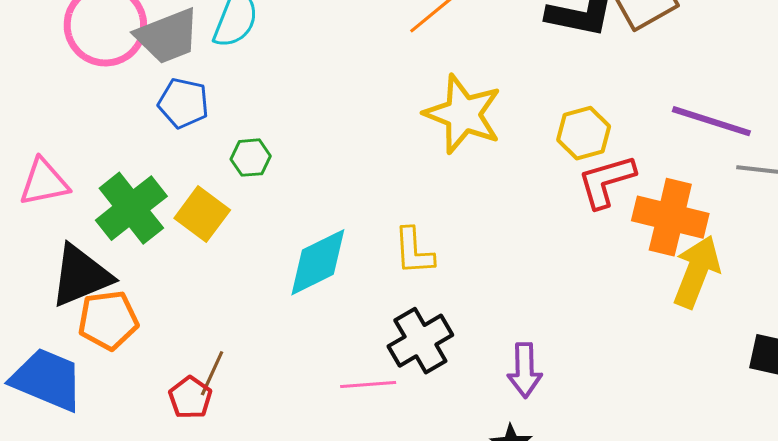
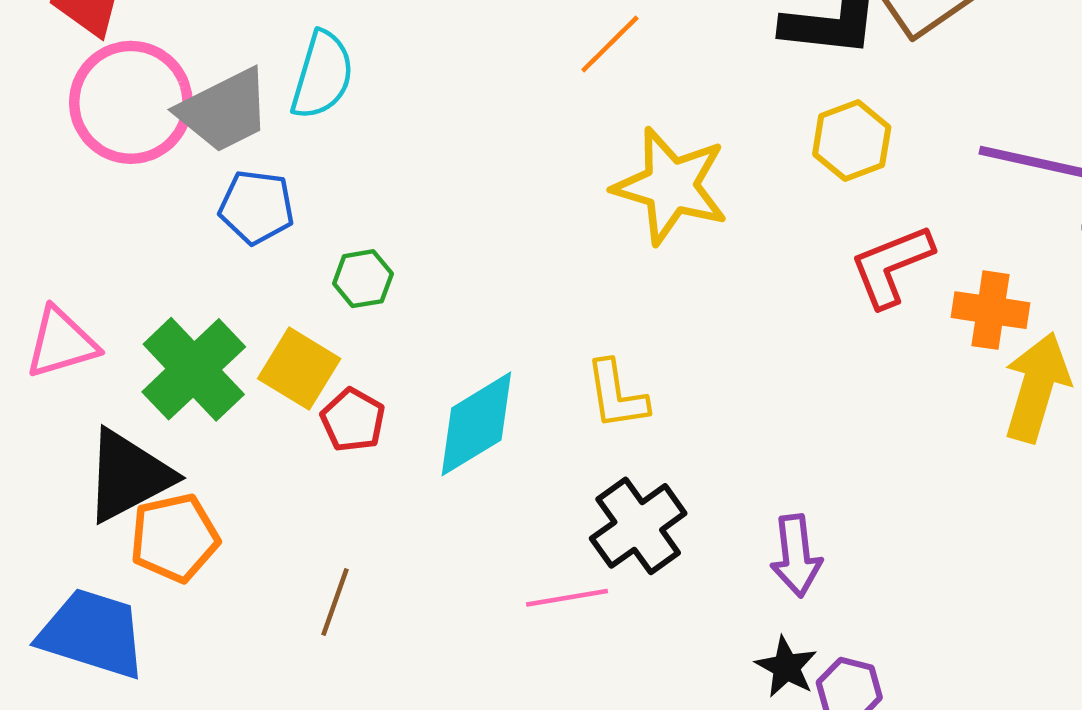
yellow hexagon: (584, 133) -> (852, 141), moved
orange cross: (670, 217) -> (991, 310), size x0.7
red pentagon: (190, 398) -> (353, 420), moved

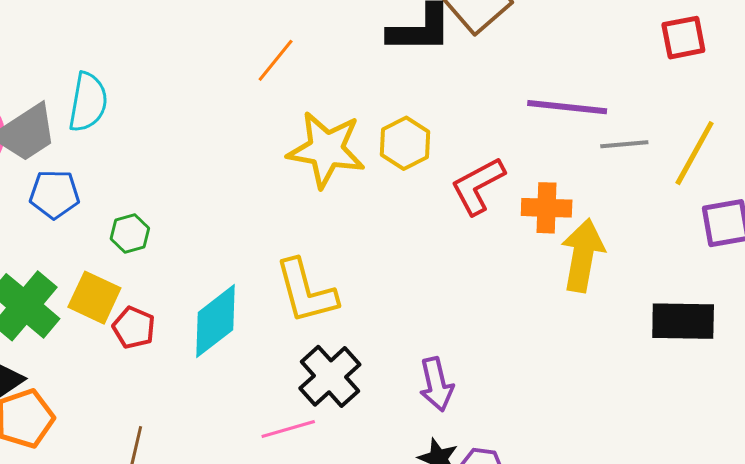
yellow hexagon: (852, 141) -> (405, 143), moved
yellow L-shape: (617, 395) -> (306, 291), size x1.4

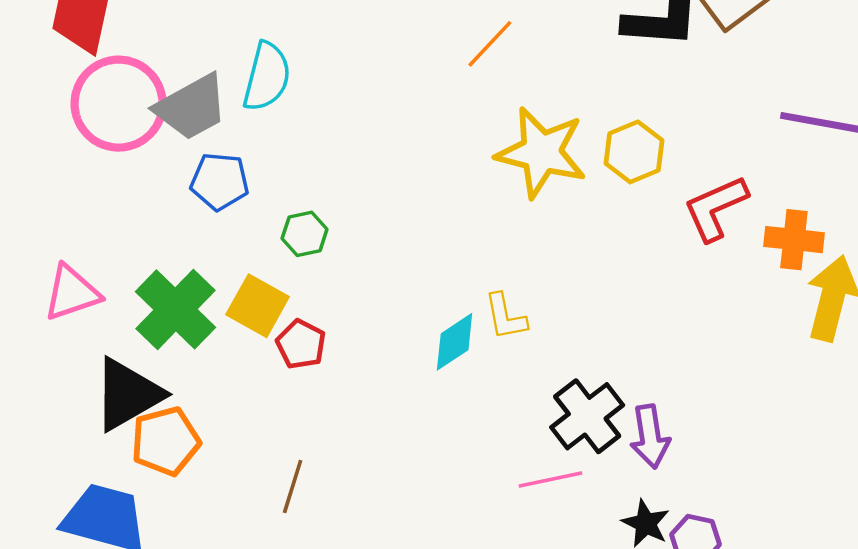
yellow L-shape: (306, 291) -> (505, 317), size x0.6
cyan diamond: (216, 321) -> (455, 342), moved, size x0.7
black cross: (330, 376) -> (587, 416), moved
pink line: (288, 429) -> (550, 480), moved

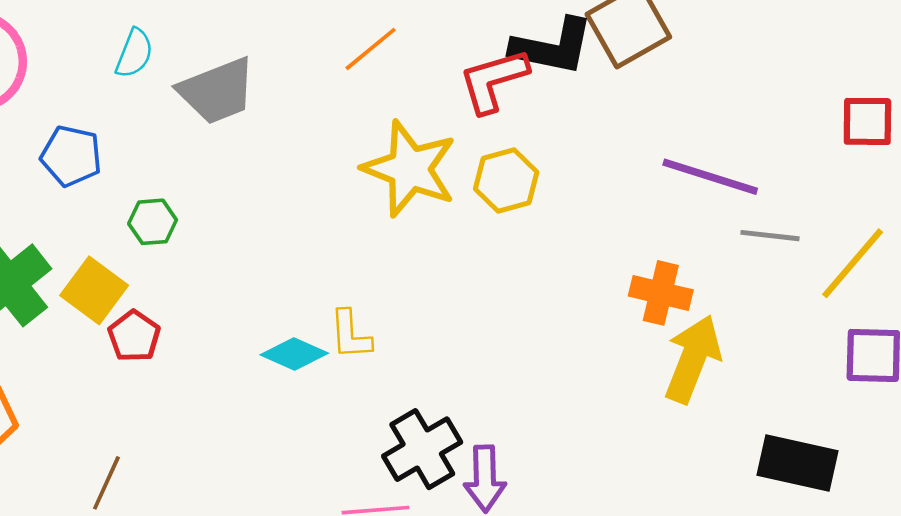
cyan semicircle: (267, 77) -> (134, 53), size x0.7
gray trapezoid: (191, 107) -> (217, 91), moved
red L-shape: (716, 208) -> (493, 80), moved
cyan diamond: (455, 342) -> (294, 354), turned 50

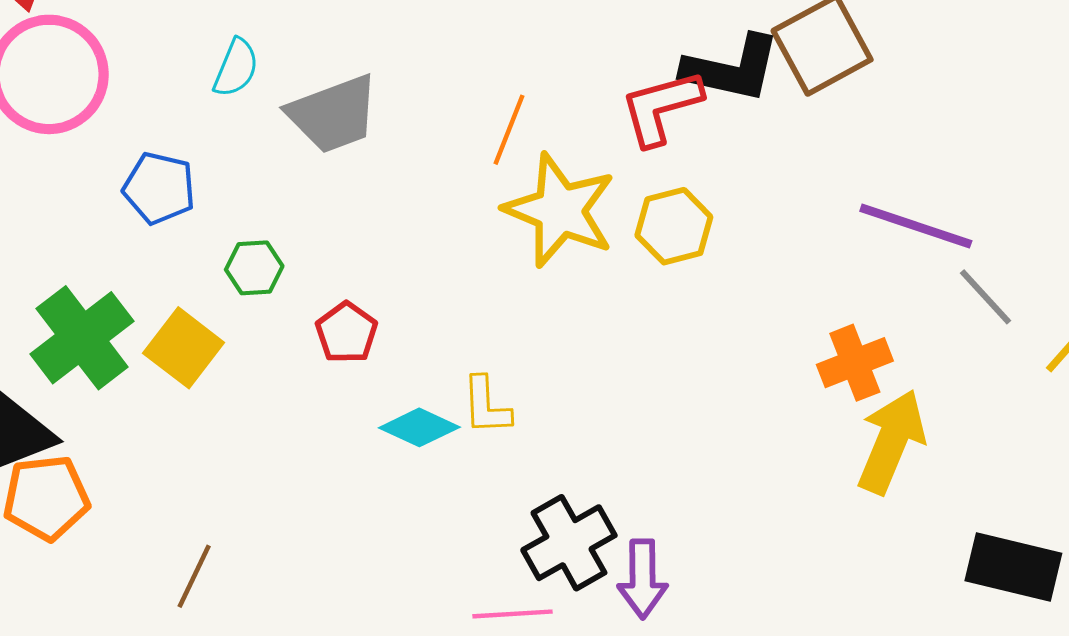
orange line: (371, 49) -> (509, 130), moved, turned -30
gray line: (770, 236) -> (985, 297), turned 40
orange cross: (661, 293) -> (855, 363), turned -36
red pentagon: (134, 336) -> (347, 333), moved

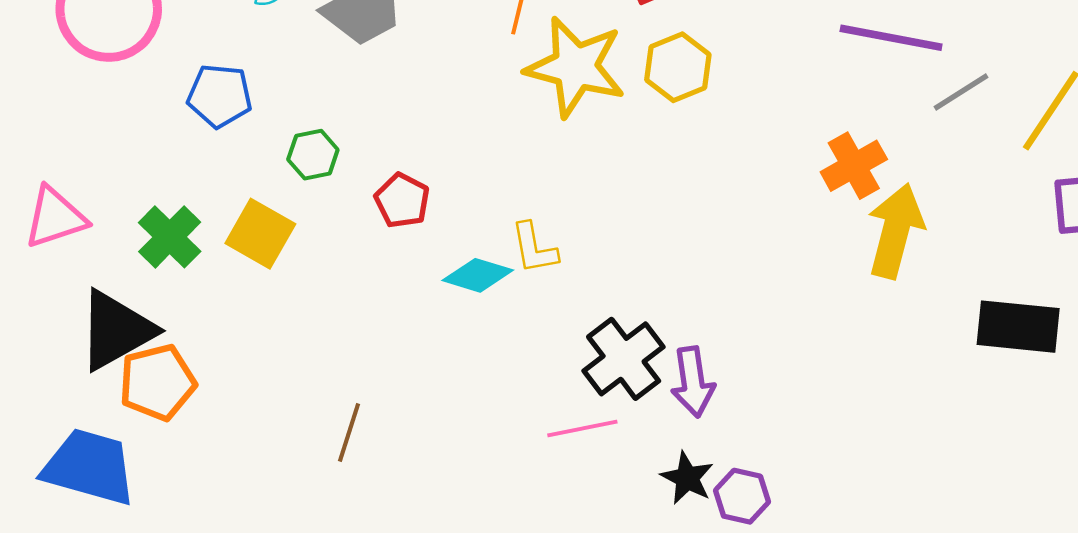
gray line: (985, 297) -> (961, 92), turned -72
green cross: (82, 338) -> (170, 237), size x0.7
brown line: (194, 576) -> (349, 433), moved

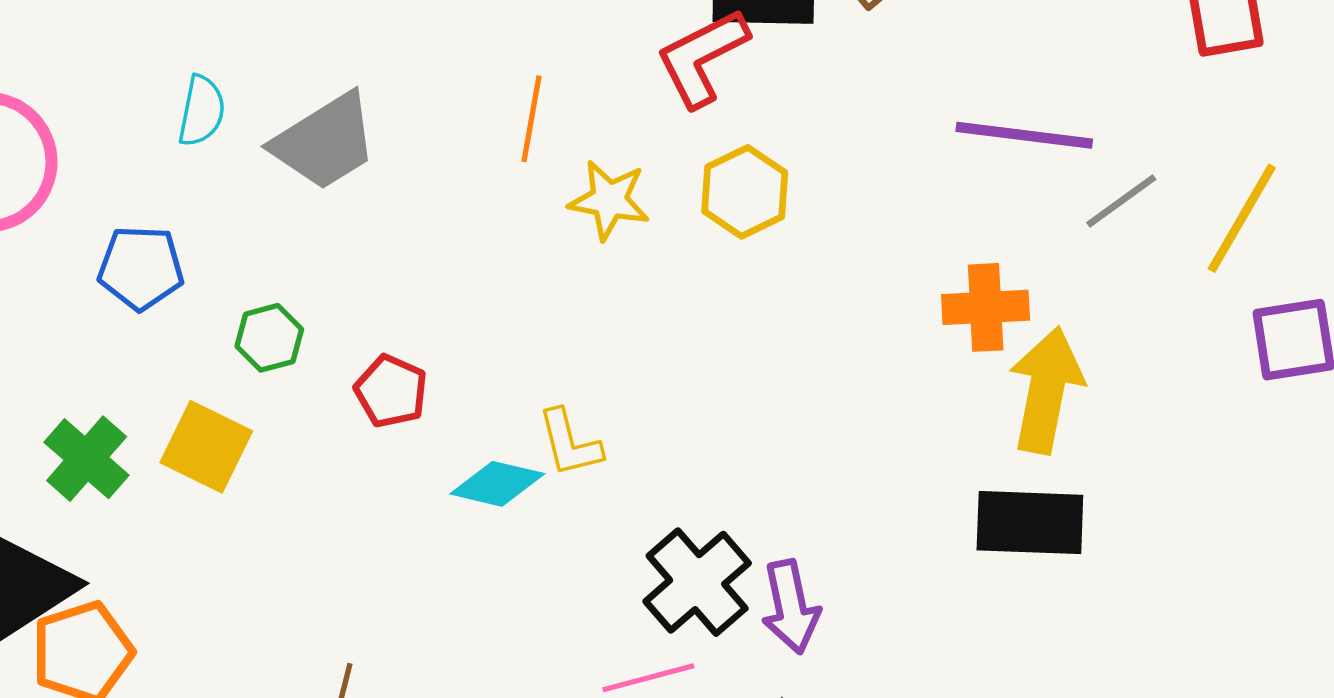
yellow star: (575, 67) -> (609, 200), size x0.6
orange cross: (854, 166) -> (986, 307), turned 30
black rectangle: (1018, 327) -> (1030, 523), moved

